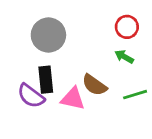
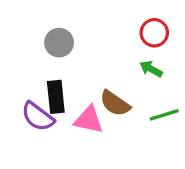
gray circle: (48, 35) -> (59, 43), size x0.7

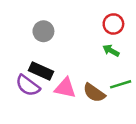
black rectangle: (56, 97) -> (41, 71), turned -60
brown semicircle: (115, 103) -> (94, 93), moved

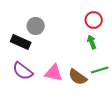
green arrow: (111, 51) -> (92, 42), turned 40
black rectangle: (41, 71) -> (21, 42), moved

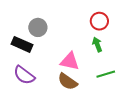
pink triangle: (54, 73) -> (70, 61), moved
brown semicircle: (78, 77) -> (68, 82), moved

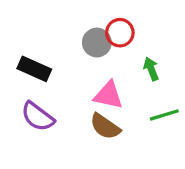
red circle: (99, 21) -> (120, 33), moved
gray circle: (38, 27) -> (97, 43), moved

